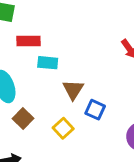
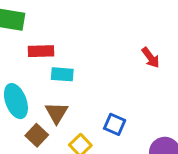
brown triangle: (73, 90) -> (57, 113), moved

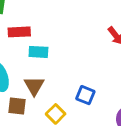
brown square: (37, 135) -> (17, 106), turned -36

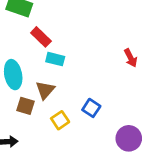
red rectangle: (19, 32) -> (41, 37), turned 36

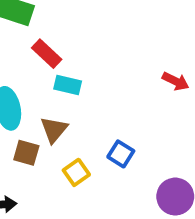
red arrow: (131, 58) -> (176, 81), turned -36

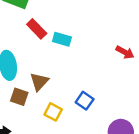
cyan rectangle: (68, 85) -> (62, 39), moved
yellow square: (76, 172) -> (53, 112), turned -30

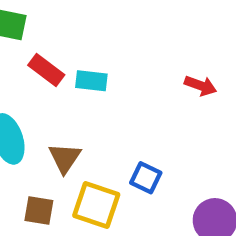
brown square: (19, 97) -> (39, 211), moved
yellow square: (53, 112) -> (96, 205), size x1.5

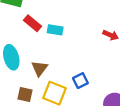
blue square: (146, 178) -> (80, 81), turned 35

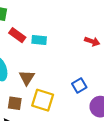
blue square: (80, 81) -> (79, 86), moved

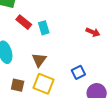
cyan rectangle: (39, 40) -> (44, 28), turned 64
brown triangle: (27, 78) -> (39, 60), moved

